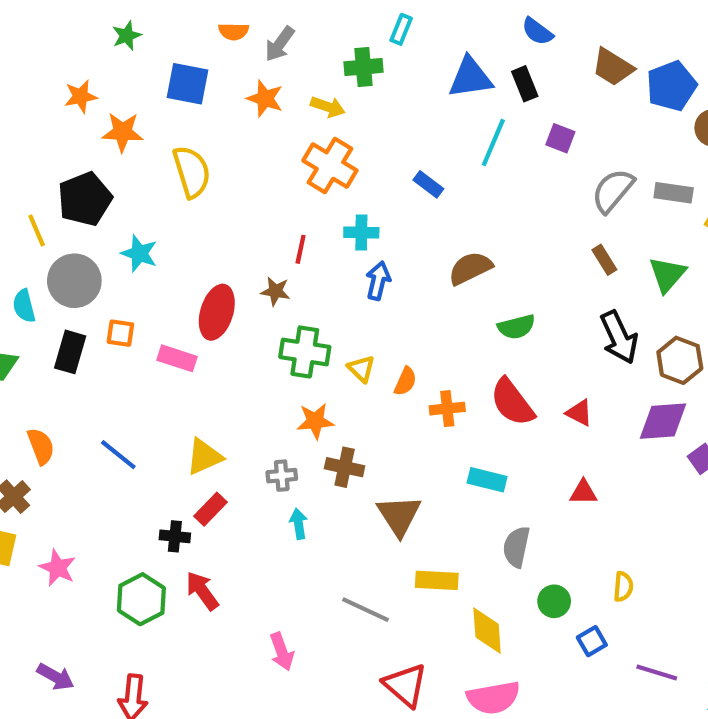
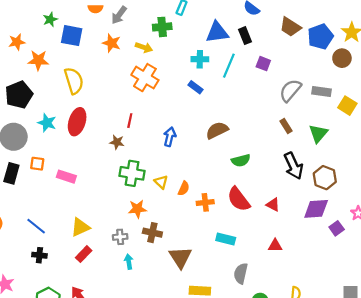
green star: (127, 36) -> (50, 19), moved
cyan cross: (361, 233) -> (200, 59), moved
red ellipse: (217, 312) -> (77, 122), moved
black cross: (175, 536) -> (39, 255), moved

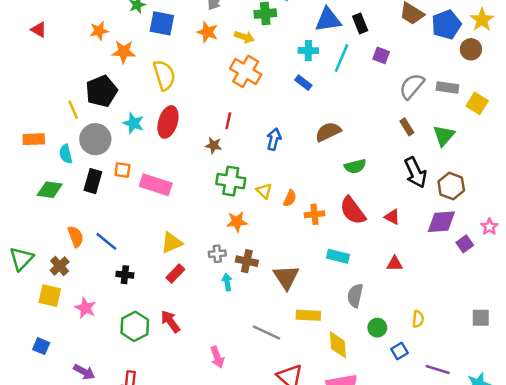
pink rectangle: (66, 177) -> (156, 185), size x1.4
blue line: (36, 226) -> (106, 241), moved
brown cross: (152, 233) -> (247, 261), moved

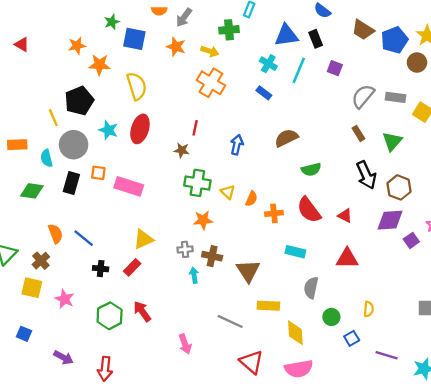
cyan cross: (308, 51) -> (268, 64), turned 30
red triangle: (395, 264) -> (347, 258), size x1.5
red rectangle: (175, 273) -> (132, 267), moved

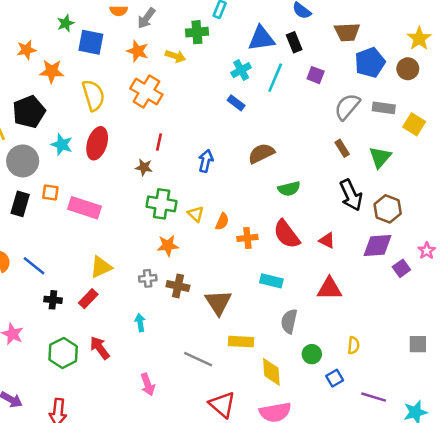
brown trapezoid: (363, 30) -> (347, 32), turned -35
blue pentagon: (394, 40) -> (370, 62), moved
cyan cross: (268, 64) -> (241, 70), turned 30
orange cross: (211, 83) -> (146, 91), moved
cyan arrow: (194, 275) -> (140, 323), moved

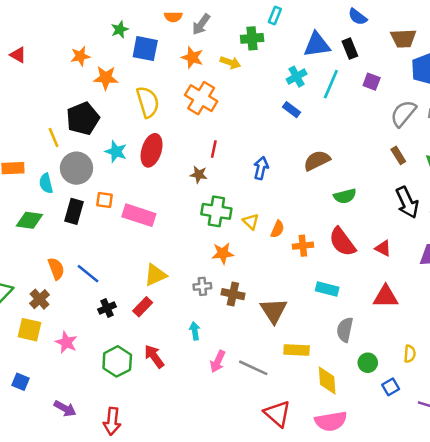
black cross: (53, 300) -> (107, 308), turned -30
pink arrow: (148, 384) -> (218, 361), moved, turned 45

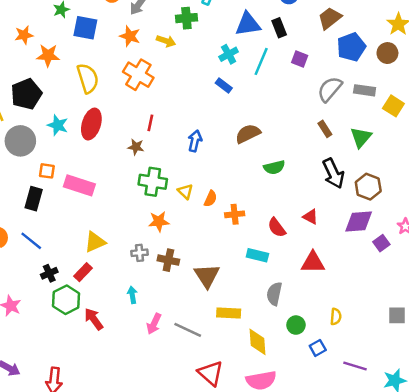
brown trapezoid: (403, 38) -> (330, 18), turned 145
black rectangle: (74, 211) -> (34, 199), moved
red semicircle: (342, 242) -> (277, 228), moved, size x0.7
green hexagon: (117, 361) -> (66, 300), moved

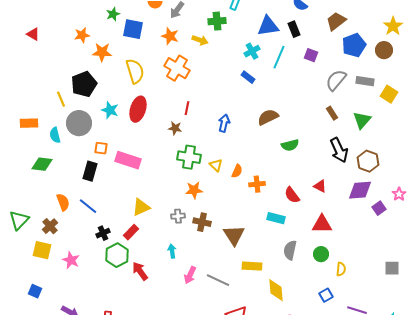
green circle: (296, 325) -> (321, 254), moved

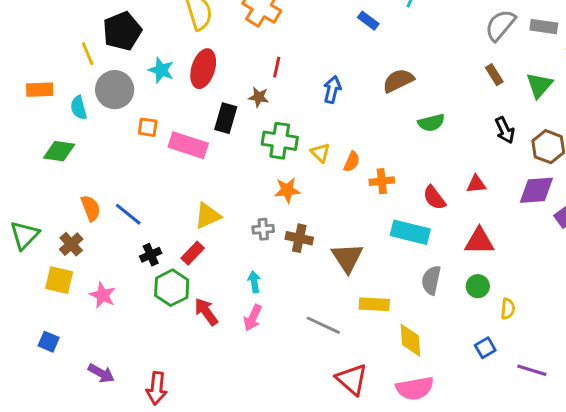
black arrow: (339, 150) -> (505, 130), size x0.7
black rectangle: (90, 171) -> (226, 118), moved
red triangle: (320, 186) -> (476, 184), turned -32
cyan rectangle: (276, 218) -> (410, 232), size x1.4
pink arrow: (190, 275) -> (253, 318), moved

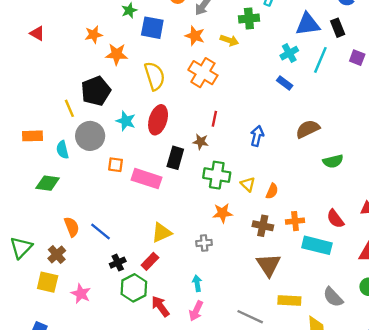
orange cross: (382, 181) -> (295, 221), moved
brown cross: (299, 238) -> (263, 226), moved
gray semicircle: (431, 280) -> (333, 297), moved, turned -55

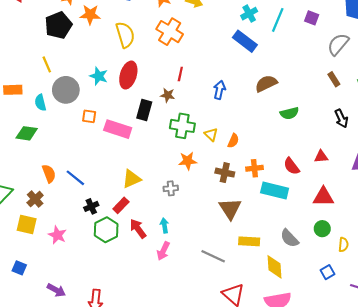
blue rectangle: (285, 83) -> (245, 41), size x1.6
black pentagon: (96, 91) -> (58, 25), moved
red arrow: (160, 306) -> (138, 229), moved

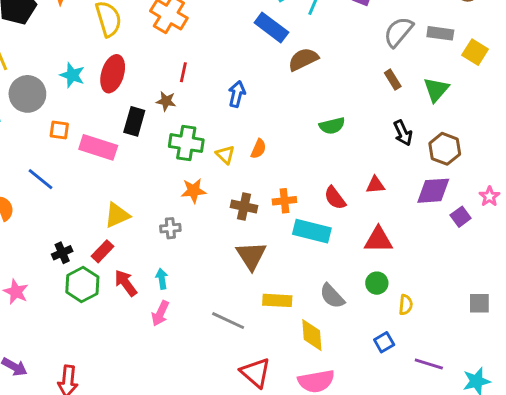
brown semicircle: (266, 84) -> (303, 59), moved
orange semicircle: (233, 141) -> (258, 149), moved
blue line: (75, 178) -> (40, 179), moved

